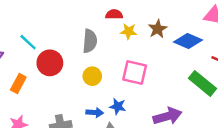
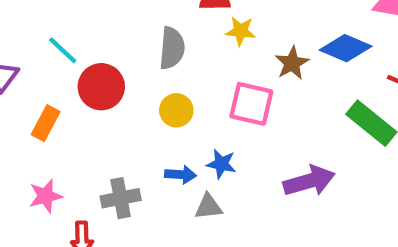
brown star: (158, 29) -> (292, 63), moved

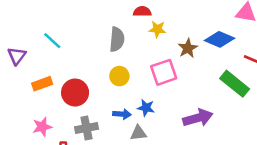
red circle: (101, 87) -> (75, 93), moved
pink square: (251, 104) -> (164, 72), turned -32
orange rectangle: (46, 123) -> (42, 84), turned 42

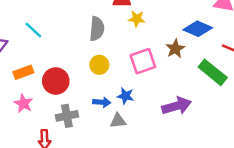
brown star: (188, 48) -> (175, 49), moved
pink star: (42, 127) -> (23, 103), moved, turned -30

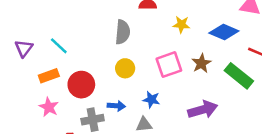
yellow star: (137, 19) -> (181, 25), moved
cyan line: (33, 30) -> (59, 46), moved
brown star: (175, 49) -> (201, 63), moved
blue arrow: (102, 102) -> (116, 106), moved

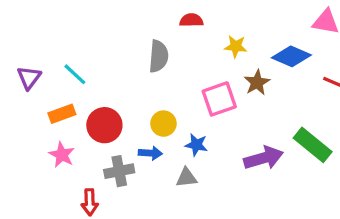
brown star: (201, 63) -> (257, 83), moved
yellow circle: (125, 68) -> (163, 124), moved
green rectangle: (239, 76) -> (313, 145), moved

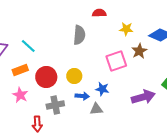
yellow circle: (163, 124) -> (74, 76), moved
blue arrow: (150, 153) -> (82, 96), moved

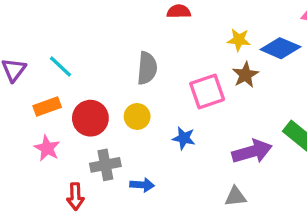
yellow star: (126, 29) -> (239, 40), moved
gray semicircle: (79, 35) -> (147, 68), moved
blue arrow: (82, 96) -> (142, 185), moved
gray triangle: (96, 109) -> (235, 197), moved

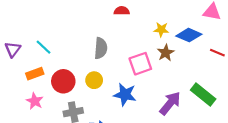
blue star: (184, 138) -> (125, 95), size x1.5
purple arrow: (252, 152) -> (170, 103), turned -35

